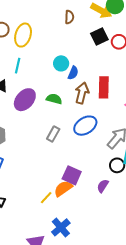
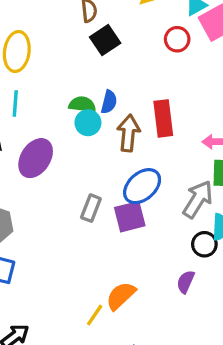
black square: (99, 37) -> (105, 40), moved
cyan circle: (61, 63) -> (88, 123), moved
green semicircle: (54, 99) -> (82, 105), moved
purple square: (72, 175) -> (130, 217), moved, turned -30

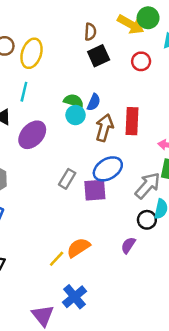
red circle: (177, 39) -> (141, 61), moved

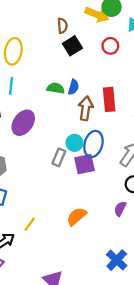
cyan circle: (76, 115) -> (74, 143), moved
blue ellipse: (108, 169) -> (93, 144), turned -35
yellow line: (57, 259) -> (30, 224), moved
blue cross: (74, 297) -> (117, 260), moved

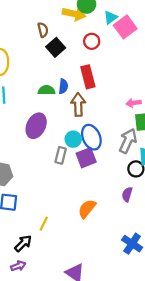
red rectangle: (109, 99) -> (88, 77), moved
purple ellipse: (23, 123) -> (36, 126), moved
blue ellipse: (93, 144) -> (91, 137), turned -30

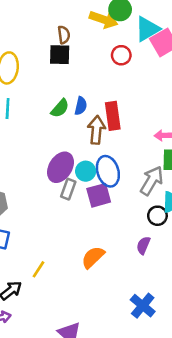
cyan triangle: (111, 17) -> (147, 29), size x1.5
black square: (56, 47) -> (60, 55), moved, turned 36
red rectangle: (88, 77) -> (113, 116), moved
green semicircle: (46, 90) -> (60, 108), turned 126
purple ellipse: (36, 126) -> (61, 167), moved

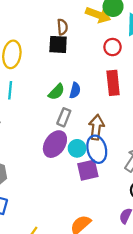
red rectangle: (113, 116) -> (113, 83), moved
brown arrow: (96, 130) -> (96, 127), moved
gray rectangle: (68, 189) -> (64, 117), moved

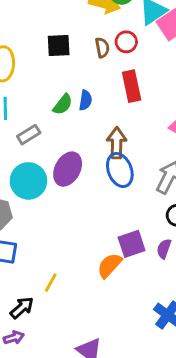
brown semicircle: (62, 27) -> (102, 48), moved
gray rectangle: (64, 117) -> (29, 135), moved, turned 42
cyan circle: (77, 148) -> (28, 181), moved, size x1.6
purple square: (88, 170) -> (132, 244), moved

